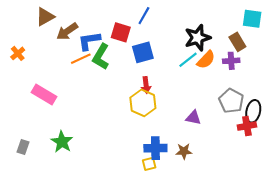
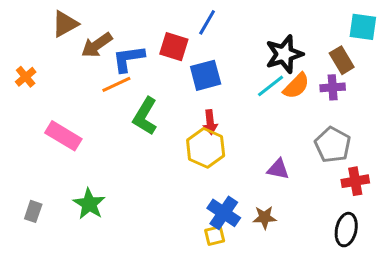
green L-shape: (101, 57) -> (145, 116), moved
black ellipse: (253, 111) -> (346, 230), moved
blue cross: (155, 148) -> (224, 213), turned 35

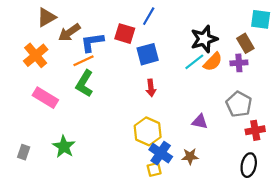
orange cross: (26, 77) -> (36, 55), moved, size x1.6
green L-shape: (145, 116) -> (85, 84), moved
yellow hexagon: (206, 148) -> (148, 131), moved

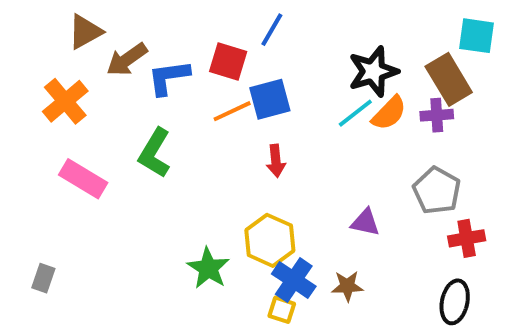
brown rectangle: (245, 43) -> (449, 79), size x1.4
orange line: (83, 61) -> (232, 111), moved
green star: (64, 147) -> (208, 268), moved
yellow square: (154, 169) -> (282, 310), turned 32

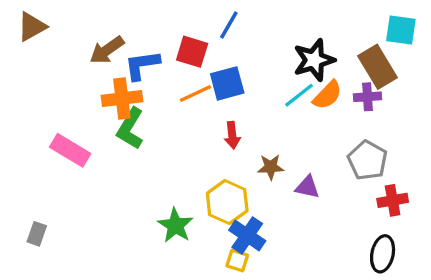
brown triangle: (85, 32) -> (32, 27), moved
orange cross: (65, 101) -> (122, 98), moved, turned 33
brown star: (347, 286) -> (271, 167), moved

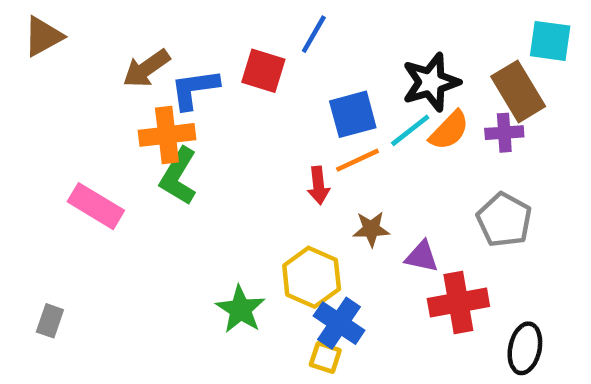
blue square: (227, 83) -> (353, 114), moved
orange line: (195, 93) -> (357, 160), moved
red cross: (393, 200) -> (458, 302), moved, size x1.4

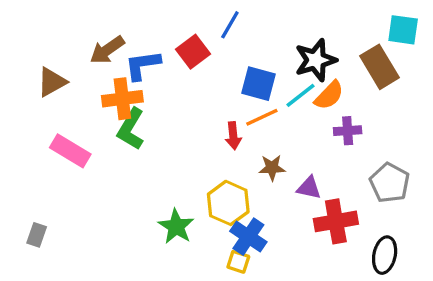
brown triangle: (43, 36) -> (52, 82), moved
red square: (263, 71) -> (193, 52), turned 36
blue square: (353, 114) -> (259, 84), turned 30
purple cross: (504, 133) -> (348, 131), moved
gray pentagon: (504, 220) -> (390, 183), moved

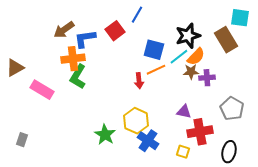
brown triangle: (52, 82) -> (15, 68), moved
brown star: (272, 168) -> (191, 72), moved
yellow square: (238, 262) -> (183, 152), moved

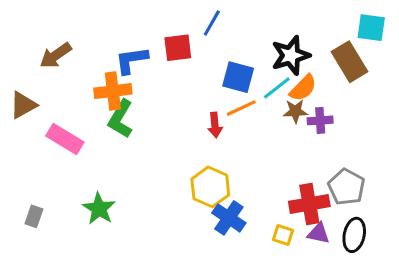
brown arrow: (64, 30) -> (56, 55), moved
red square: (115, 31) -> (178, 48), turned 30
gray pentagon: (232, 109) -> (346, 187), moved
purple triangle: (184, 112) -> (319, 233), moved
green star: (105, 135) -> (99, 209), moved

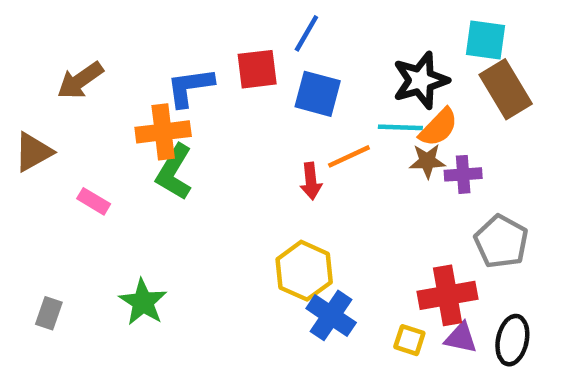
cyan square: (371, 28) -> (486, 40), moved
blue square: (238, 77) -> (318, 94), moved
cyan line: (277, 88) -> (400, 127), turned 40
pink rectangle: (65, 139) -> (94, 201), size x0.6
gray pentagon: (346, 187) -> (501, 242), moved

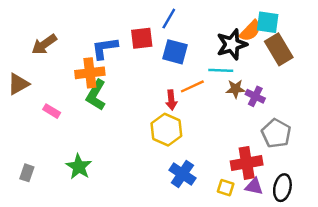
orange semicircle: (438, 127) -> (250, 31), moved
purple cross: (463, 174) -> (255, 96), turned 30
yellow hexagon: (304, 271) -> (166, 130), moved

